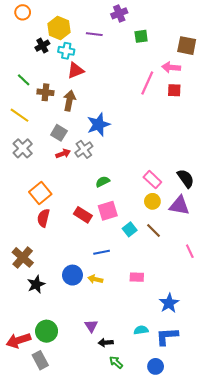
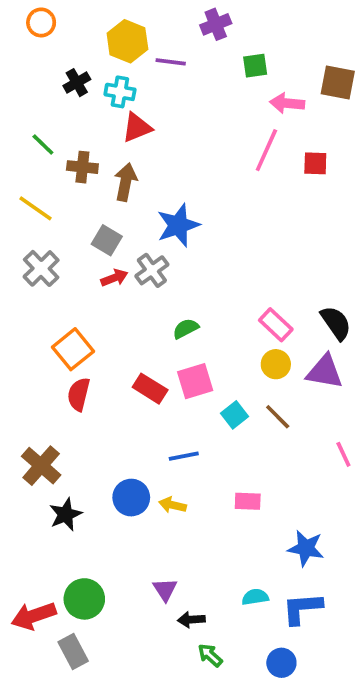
yellow hexagon: (59, 28) -> (127, 41), moved
pink arrow: (171, 67) -> (287, 103), moved
blue star: (169, 303) -> (306, 548), turned -30

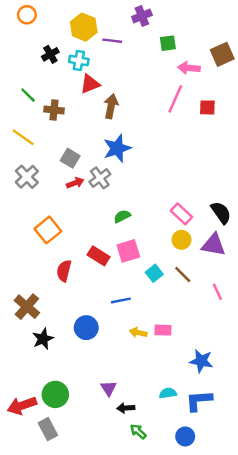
brown square: (338, 83) -> (222, 54), turned -35
brown arrow: (126, 182) -> (111, 106), moved
red semicircle: (79, 394) -> (64, 271), moved
pink line: (343, 454) -> (217, 292), moved
yellow arrow: (173, 505) -> (138, 333), moved

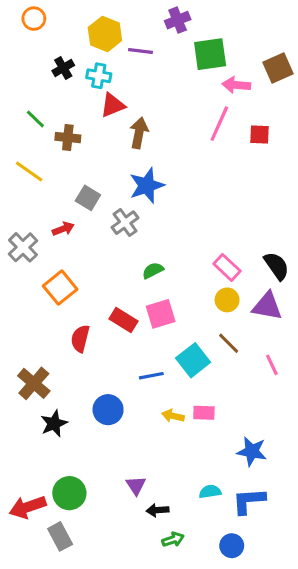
green square: (168, 43) -> (210, 54), size x1.6
gray cross: (27, 177) -> (23, 247), moved
red arrow: (75, 183) -> (63, 229), moved
cyan square: (154, 273) -> (193, 360), moved, size x1.5
green arrow: (138, 432) -> (173, 540), turned 119

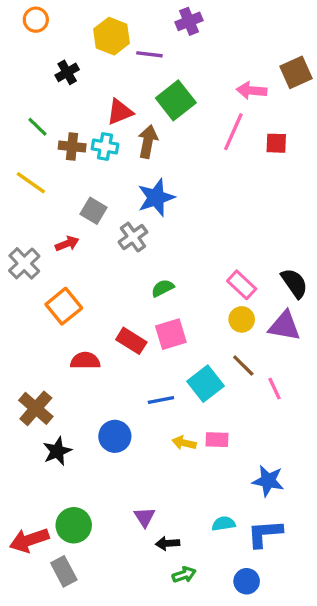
green square: (210, 54) -> (176, 100), moved, turned -30
cyan cross: (99, 76) -> (105, 146), moved
red semicircle: (80, 339) -> (85, 361), turned 76
pink line: (272, 365) -> (275, 389), moved

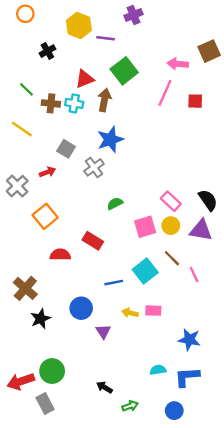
pink square: (171, 334) -> (145, 227), moved
purple triangle: (145, 517) -> (103, 331), moved
black arrow: (168, 543) -> (104, 387), moved, turned 35

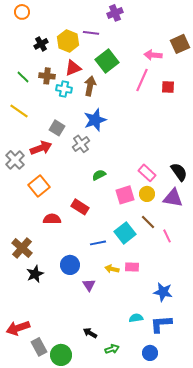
yellow hexagon: (79, 25) -> (68, 41), moved
brown cross: (51, 103) -> (47, 76), moved
red arrow: (47, 172) -> (41, 148), size x1.5
green circle: (52, 371) -> (61, 355), moved

